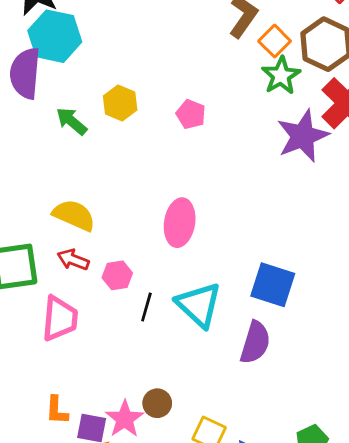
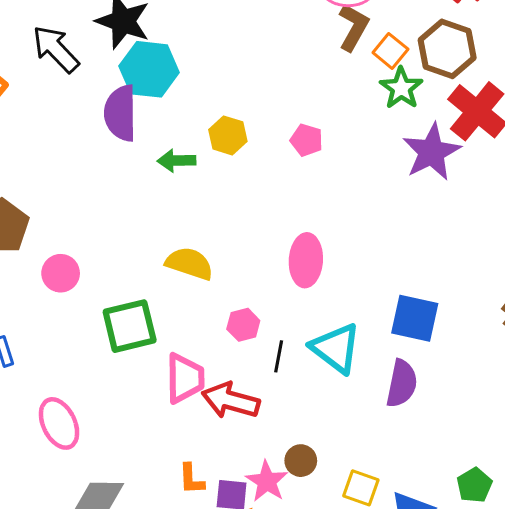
green arrow: (72, 121) -> (177, 161), turned -36
red arrow: (73, 260) -> (231, 400), moved, size x1.6

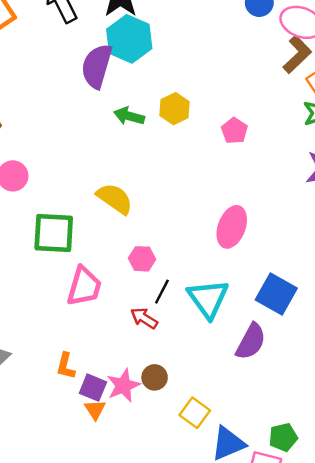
pink ellipse: (306, 260) -> (232, 227), moved
red arrow: (231, 400) -> (144, 318), moved, size x0.6

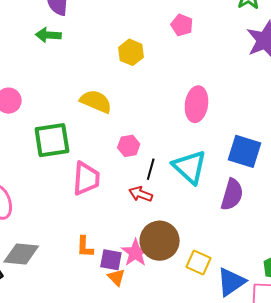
yellow hexagon: (175, 109) -> (131, 52), moved
green arrow: (129, 116) -> (48, 35), moved
brown circle: (155, 377) -> (160, 241), size x1.8

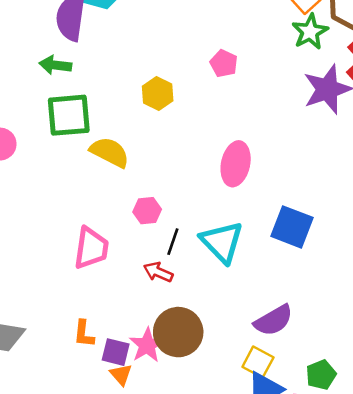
green square: (52, 140) -> (69, 115), moved
purple semicircle: (232, 195) -> (274, 320), moved, turned 40
yellow square: (198, 263) -> (258, 362), moved

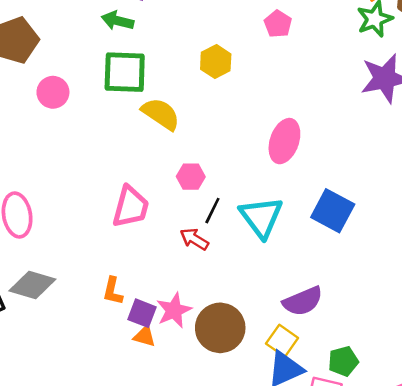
pink pentagon: (224, 63) -> (278, 24), moved
brown circle: (178, 332) -> (220, 328), moved
orange triangle: (121, 375) -> (145, 336), turned -40

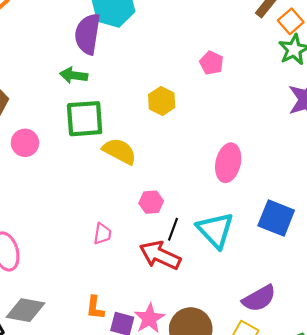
pink trapezoid: (131, 207) -> (102, 234), size x0.6
red arrow: (194, 239) -> (160, 255), size x1.6

